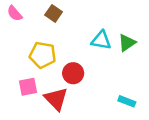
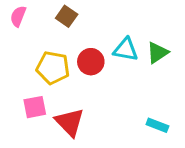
pink semicircle: (15, 13) -> (18, 16), turned 63
red circle: (73, 73) -> (91, 62), moved

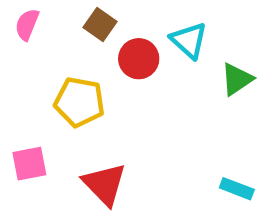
cyan triangle: (126, 50) -> (189, 40), moved, turned 32
red circle: (91, 62) -> (139, 59), moved
pink square: (35, 107) -> (29, 164), moved

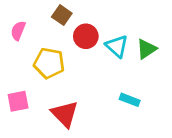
pink semicircle: (27, 24) -> (18, 31), moved
cyan triangle: (189, 40) -> (117, 46), moved
cyan rectangle: (237, 189) -> (130, 100), moved

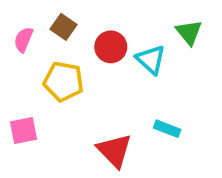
brown square: (62, 15) -> (63, 27), moved
green triangle: (147, 49) -> (189, 32), moved, turned -35
red triangle: (65, 114) -> (114, 151), moved

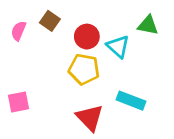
green triangle: (189, 32) -> (148, 25), turned -40
yellow pentagon: (63, 81) -> (84, 69), moved
cyan rectangle: (167, 129) -> (131, 101), size x1.4

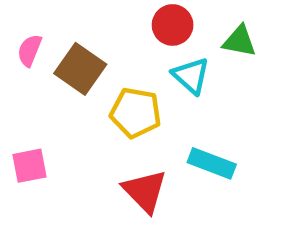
brown square: (50, 21) -> (80, 69), moved, size x1.5
red circle: (87, 37) -> (173, 25), moved

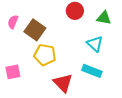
cyan triangle: (191, 76) -> (95, 44), moved
yellow pentagon: (136, 113) -> (45, 55), moved

